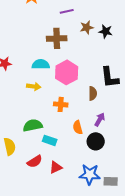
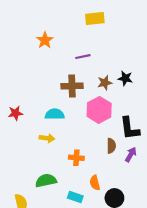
brown star: (87, 27) -> (105, 83), moved
pink hexagon: (67, 72) -> (99, 110), moved
purple arrow: (100, 119) -> (131, 154), moved
cyan rectangle: (50, 140) -> (75, 197), moved

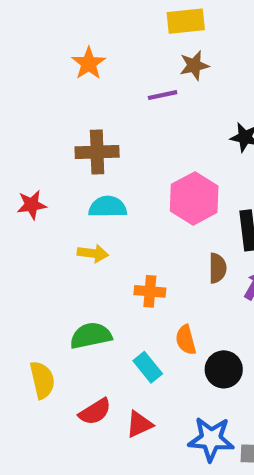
brown star: (105, 83) -> (194, 65), moved
brown cross: (72, 86) -> (97, 152), moved
cyan rectangle: (75, 197) -> (148, 367), turned 32

